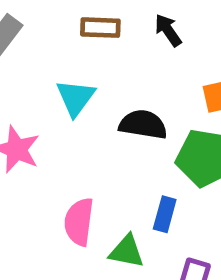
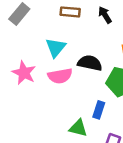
pink semicircle: (79, 222) -> (60, 76), moved, turned -110

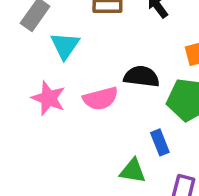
cyan triangle: (56, 47) -> (65, 46), moved
blue rectangle: (99, 110) -> (160, 142), turned -35

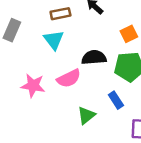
cyan triangle: (65, 46) -> (54, 40), moved
green triangle: (133, 171) -> (86, 115), moved, turned -36

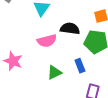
pink star: (33, 86) -> (13, 61), moved

